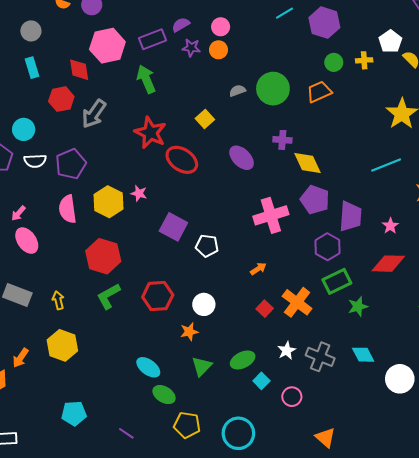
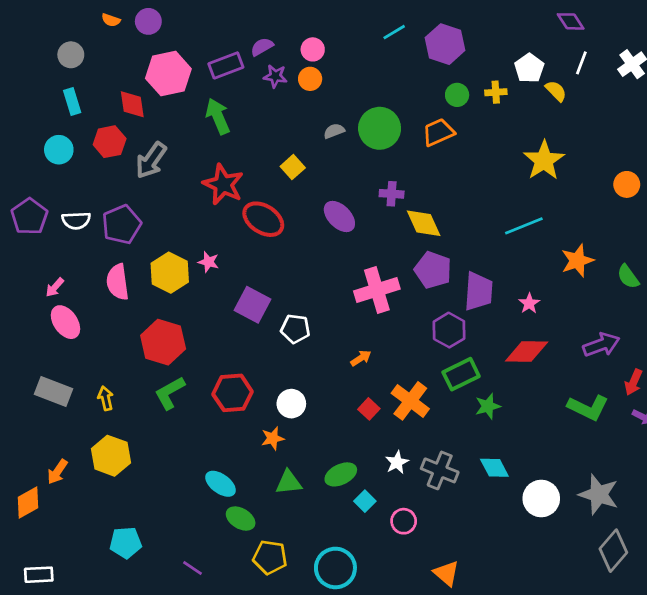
cyan circle: (24, 129) -> (59, 150), moved
green triangle: (202, 366) -> (289, 482), turned 40

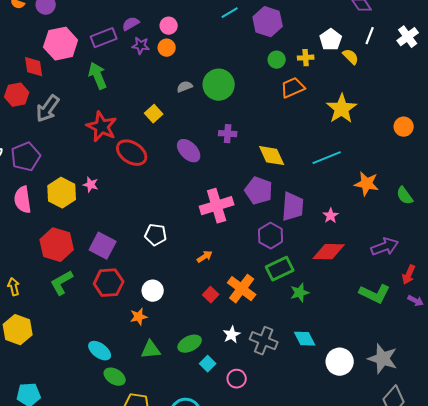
orange trapezoid: (438, 132) -> (293, 88), moved
yellow diamond: (424, 223) -> (272, 156), moved
orange star: (577, 261) -> (367, 184), turned 30
purple square: (253, 305) -> (103, 246), moved

